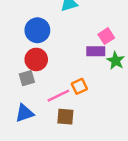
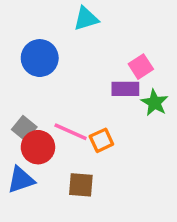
red circle: (36, 59) -> (38, 147), moved
gray square: (27, 78) -> (24, 128), turned -35
pink line: (58, 96) -> (71, 132), moved, turned 50

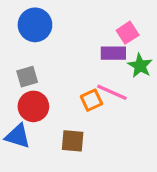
gray square: (24, 128) -> (27, 77), moved, turned 35
pink line: (71, 132) -> (112, 92), moved
blue triangle: (21, 180) -> (18, 136), turned 36

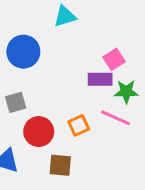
green star: (140, 66) -> (126, 92), turned -30
pink line: (112, 92) -> (116, 118), moved
red circle: (33, 106) -> (39, 132), moved

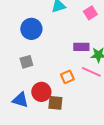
pink square: (114, 59) -> (90, 13), moved
red circle: (39, 132) -> (41, 92), moved

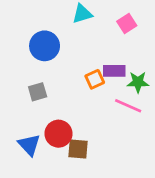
orange square: (67, 77) -> (95, 79), moved
blue triangle: (20, 100) -> (29, 145), turned 30

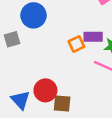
gray square: (38, 92) -> (12, 39), moved

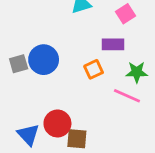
blue circle: (34, 15) -> (44, 60), moved
purple rectangle: (93, 37) -> (113, 44), moved

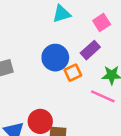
purple rectangle: (113, 44) -> (90, 50), turned -42
blue circle: (44, 60) -> (55, 58), moved

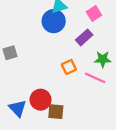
blue circle: (55, 58) -> (54, 21), moved
orange square: (73, 73) -> (69, 67), moved

